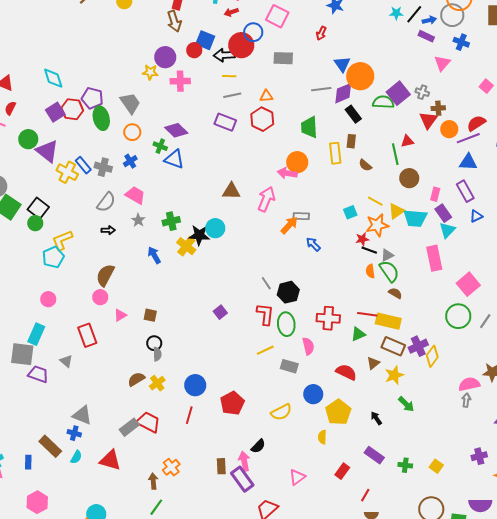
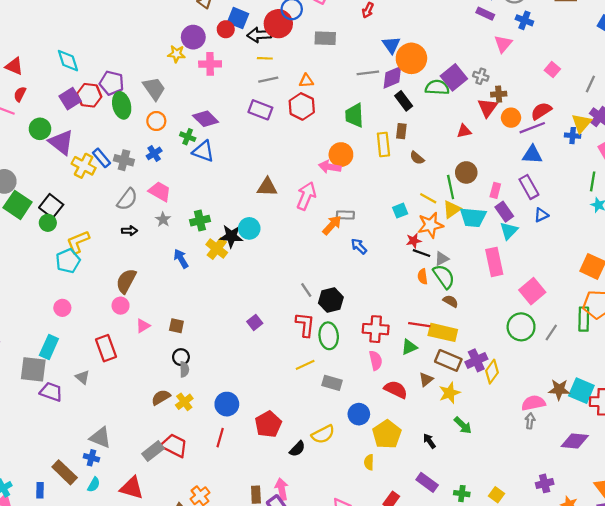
green line: (395, 154) -> (451, 187), moved
pink semicircle: (308, 346) -> (376, 360), moved
black semicircle: (258, 446) -> (297, 449), moved

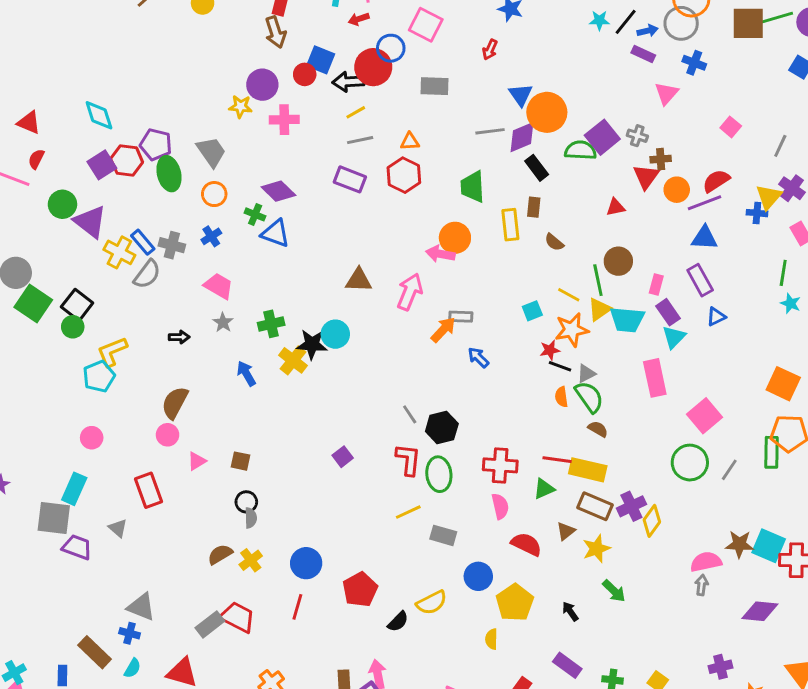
yellow line: (265, 58) -> (356, 112), turned -32
gray semicircle: (127, 199) -> (147, 274), moved

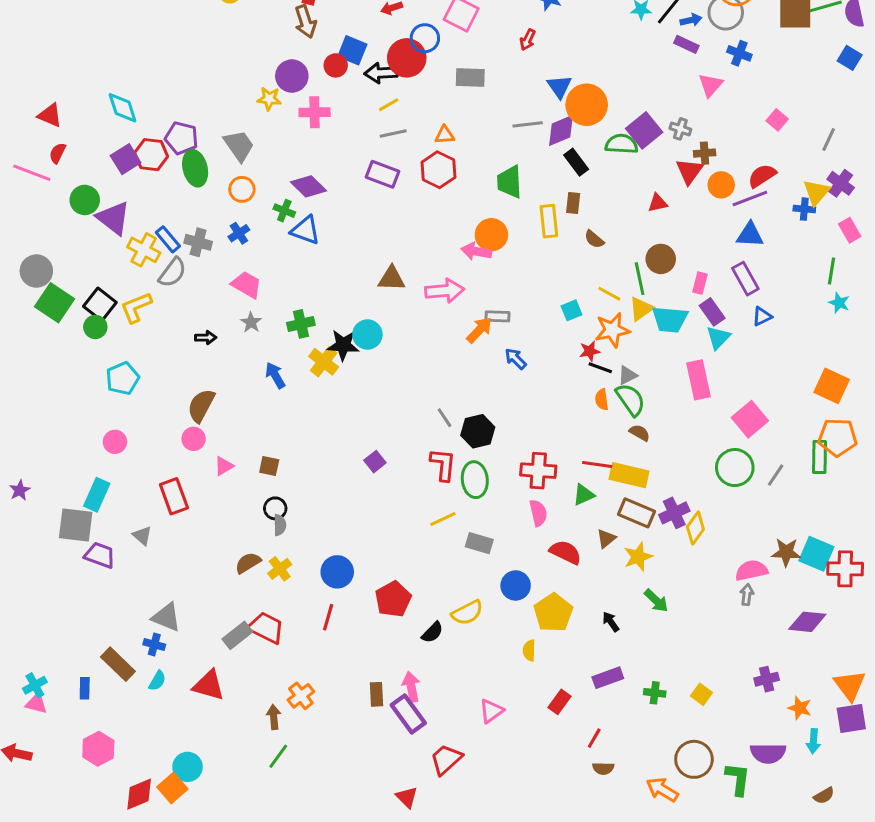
pink arrow: (410, 292) -> (445, 291), turned 63
yellow L-shape: (112, 352) -> (136, 307), moved
purple rectangle: (567, 665) -> (608, 678), turned -56

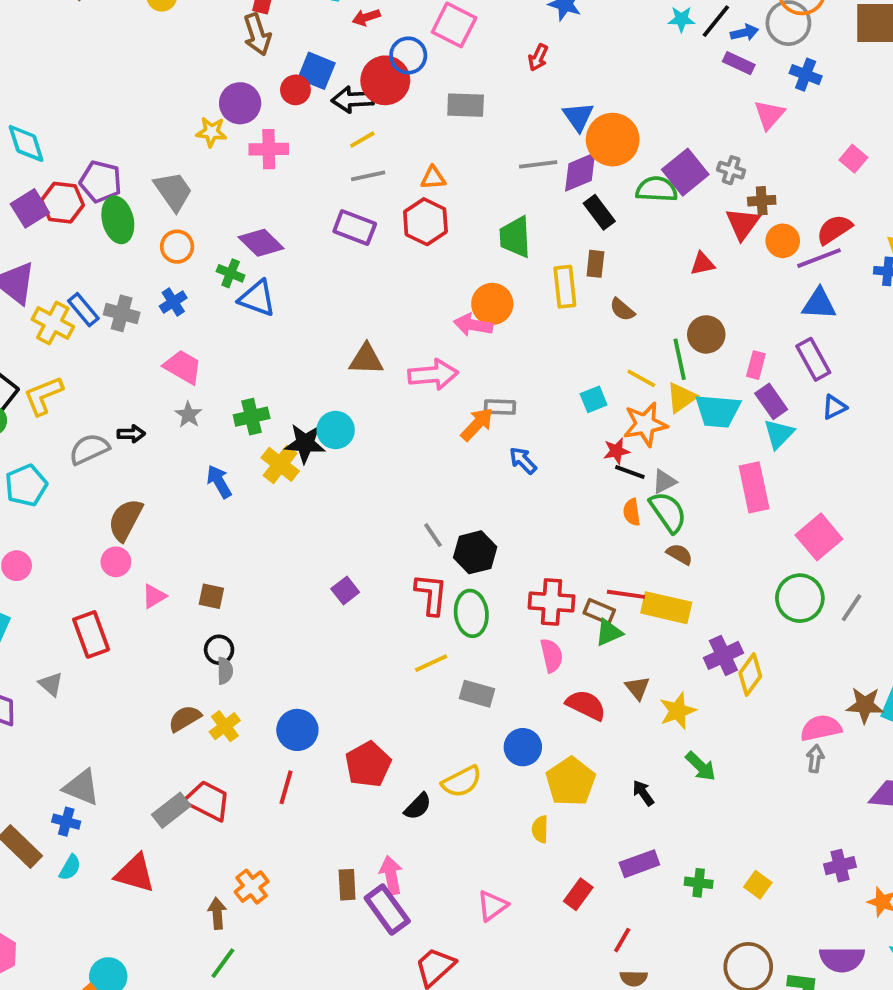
gray semicircle: (172, 273) -> (89, 449), moved, turned -152
brown rectangle: (637, 513) -> (599, 611), moved, size x0.7
brown triangle: (606, 539) -> (637, 688), turned -30

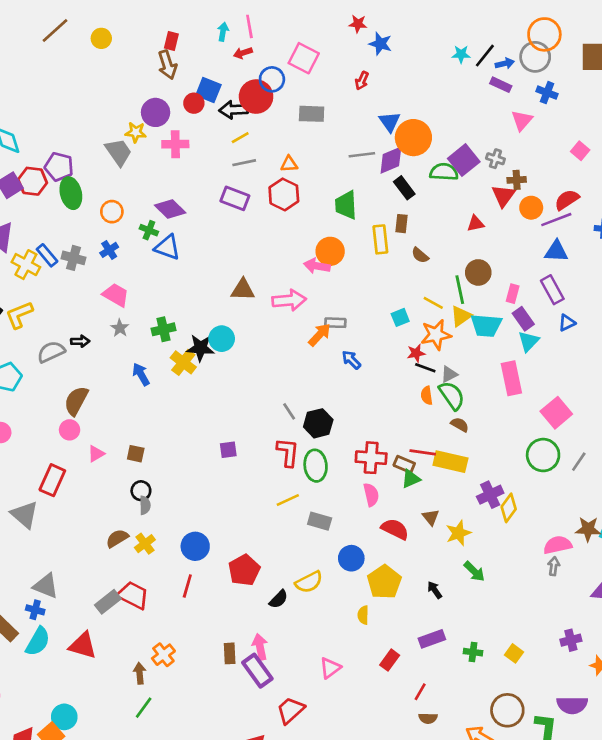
gray trapezoid: (173, 191) -> (118, 152), moved
purple square: (345, 590) -> (228, 450), turned 30
red rectangle: (91, 634) -> (52, 480), turned 44
gray triangle: (51, 684) -> (25, 515), size x1.6
cyan semicircle: (70, 868) -> (38, 642), size x1.6

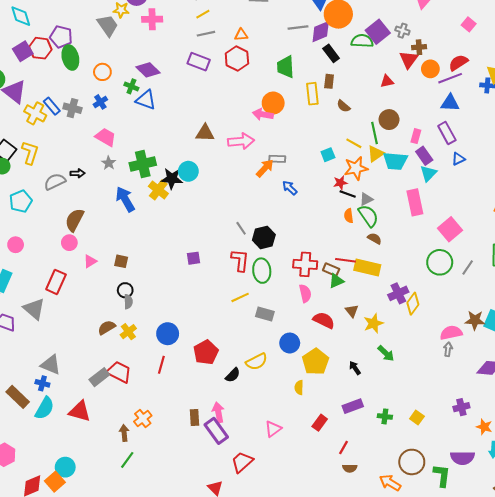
yellow L-shape: (19, 315) -> (30, 153), turned 130
green cross: (163, 329) -> (143, 164), size x1.4
blue arrow: (141, 374) -> (125, 199), size x1.4

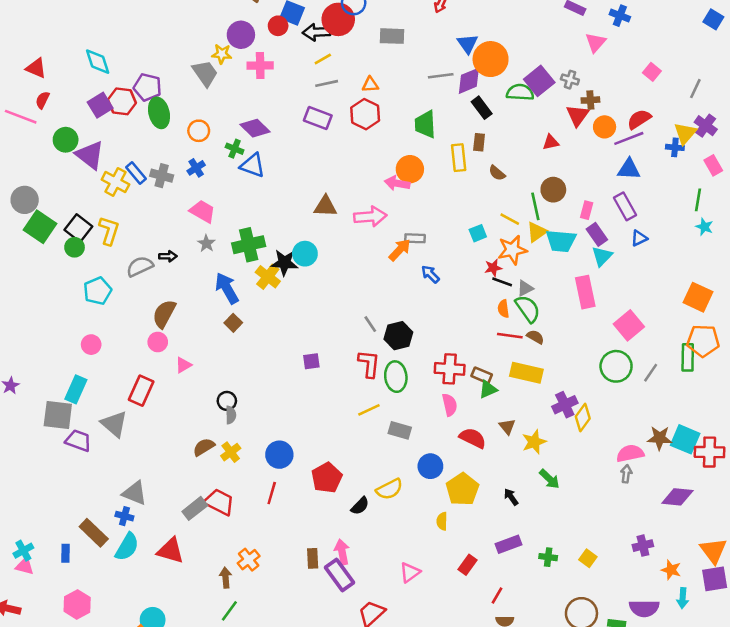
red line: (346, 260) -> (510, 336), moved
brown square: (121, 261) -> (233, 323), moved, turned 32

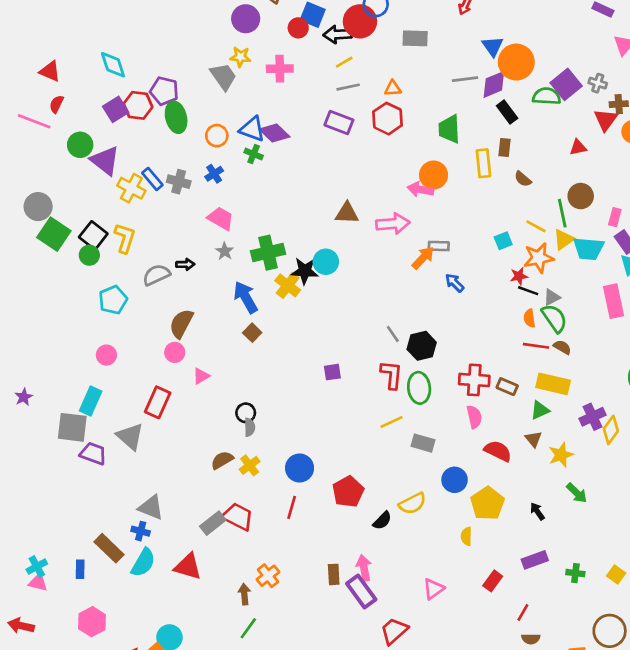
purple circle: (241, 35) -> (246, 19), moved
blue triangle: (252, 165) -> (252, 129), moved
green triangle: (488, 389) -> (540, 410), moved

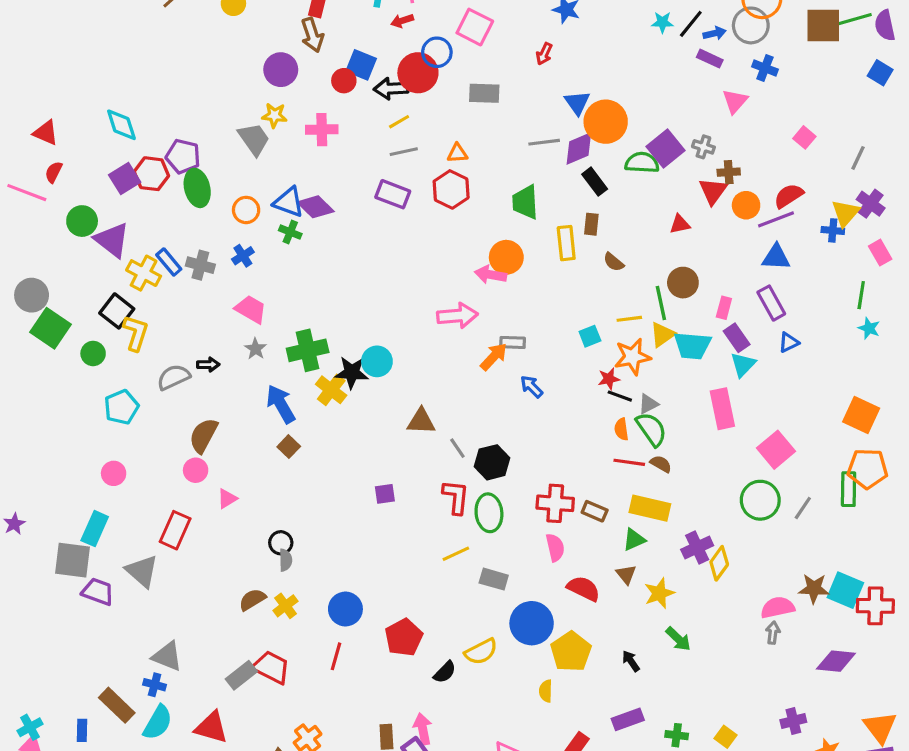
brown triangle: (347, 213) -> (421, 421), moved
yellow line: (536, 226) -> (629, 319), turned -36
black square: (93, 235) -> (117, 311), moved
blue circle: (455, 480) -> (532, 623), size x1.4

